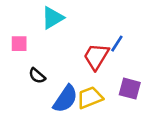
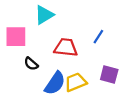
pink square: (19, 44) -> (16, 37), size x1.5
red trapezoid: (96, 56) -> (66, 47), moved, turned 65

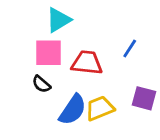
pink square: (16, 37) -> (48, 53), moved

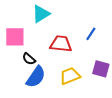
pink square: (48, 53) -> (15, 37), moved
blue semicircle: (73, 110) -> (36, 77), moved

